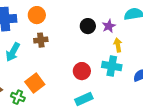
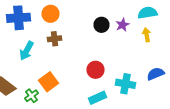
yellow arrow: (118, 45) -> (146, 35), moved
cyan cross: (112, 66) -> (126, 84), moved
green cross: (18, 97) -> (32, 96), turned 32

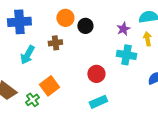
orange circle: (50, 14) -> (65, 18), moved
black circle: (102, 25) -> (85, 26), moved
cyan cross: (126, 84) -> (126, 55), moved

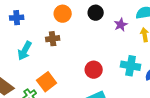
blue cross: (19, 22) -> (17, 18), size x0.6
black circle: (85, 26) -> (96, 13), moved
cyan cross: (126, 55) -> (131, 66), moved

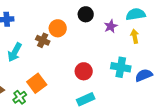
orange circle: (63, 14) -> (58, 28), moved
brown cross: (53, 39) -> (43, 40), turned 32

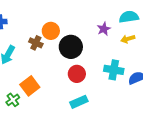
black circle: (86, 14) -> (71, 47), moved, size x1.5
yellow arrow: (135, 36) -> (128, 39), turned -96

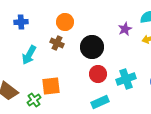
orange circle: (51, 31) -> (65, 22), moved
cyan cross: (114, 70) -> (126, 79), moved, turned -30
orange square: (30, 86) -> (51, 86), turned 30

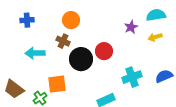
black circle: (92, 47) -> (81, 59), moved
cyan arrow: (29, 55) -> (35, 53), turned 60
red circle: (98, 74) -> (104, 51), moved

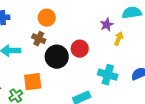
yellow arrow: (155, 37) -> (119, 39), moved, turned 128
cyan cross: (132, 77) -> (108, 75), turned 36

